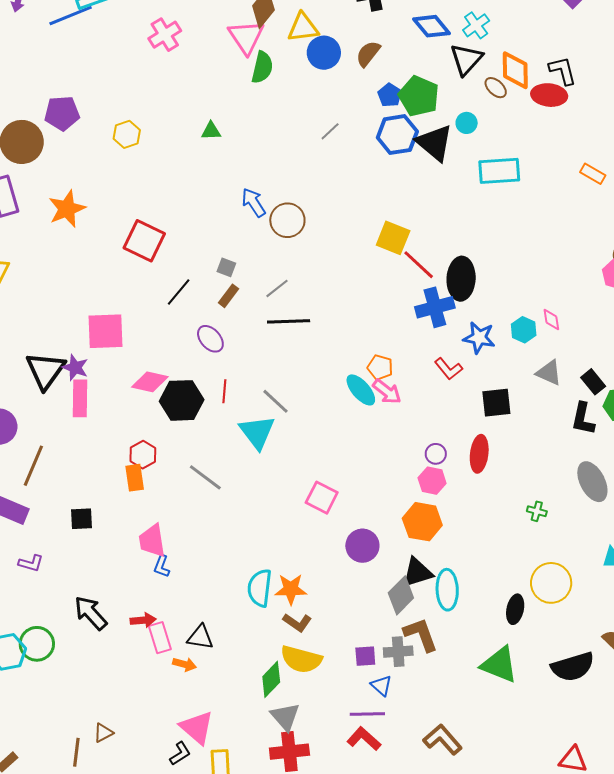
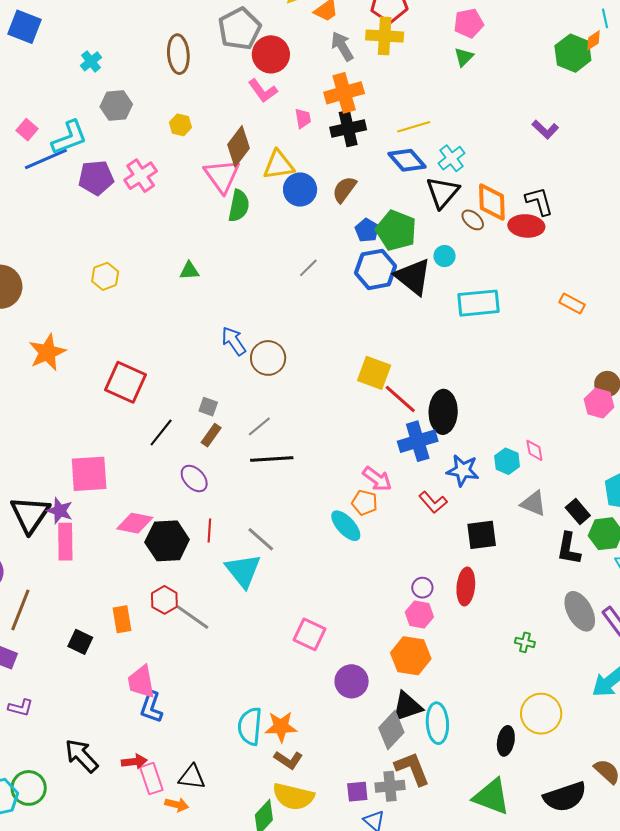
purple pentagon: (62, 113) -> (96, 178), moved
pink arrow: (387, 392) -> (377, 479), moved
red hexagon: (143, 455) -> (164, 600), moved
black square: (81, 519) -> (80, 642), moved, turned 30
blue L-shape: (162, 566) -> (151, 707), size x1.4

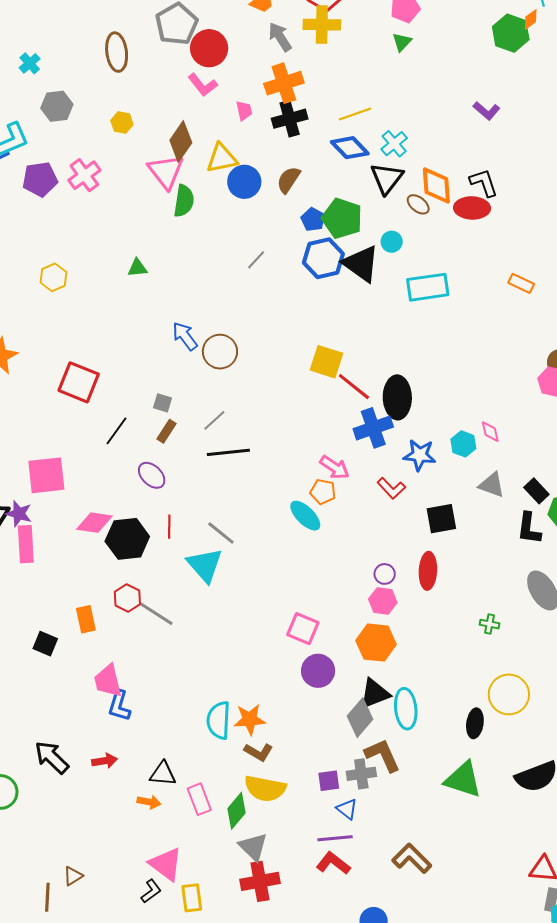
pink square: (309, 634) -> (303, 629), moved
pink rectangle: (151, 779) -> (199, 799), moved

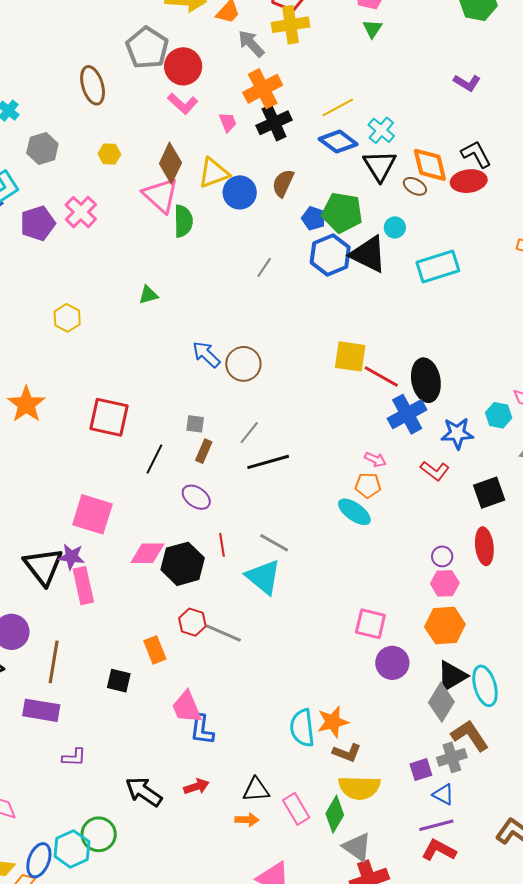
pink arrow: (335, 467) -> (375, 459), size x0.7
pink square: (46, 475) -> (92, 514), turned 33

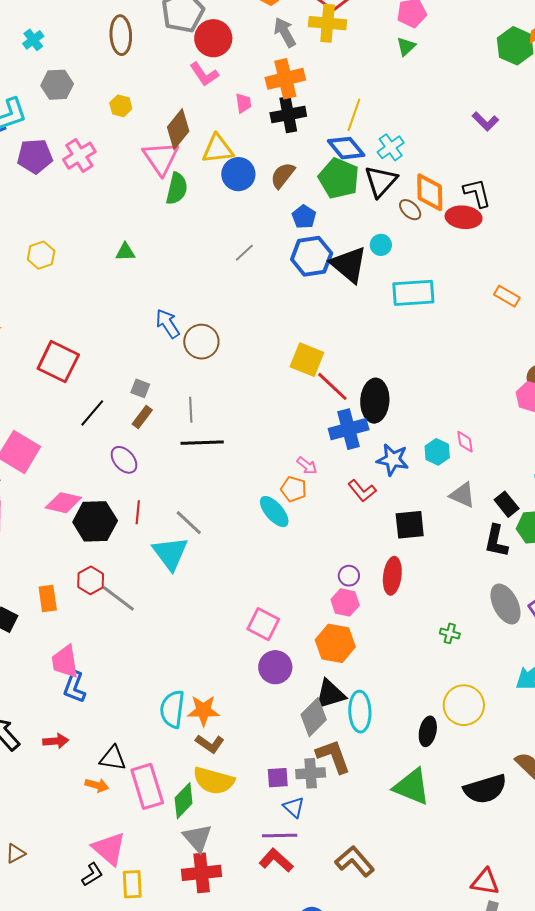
yellow line: (338, 107) -> (354, 115), turned -56
green pentagon: (342, 213) -> (339, 178), moved
gray line: (249, 433) -> (191, 410), turned -55
pink rectangle: (296, 809) -> (147, 786), size x1.4

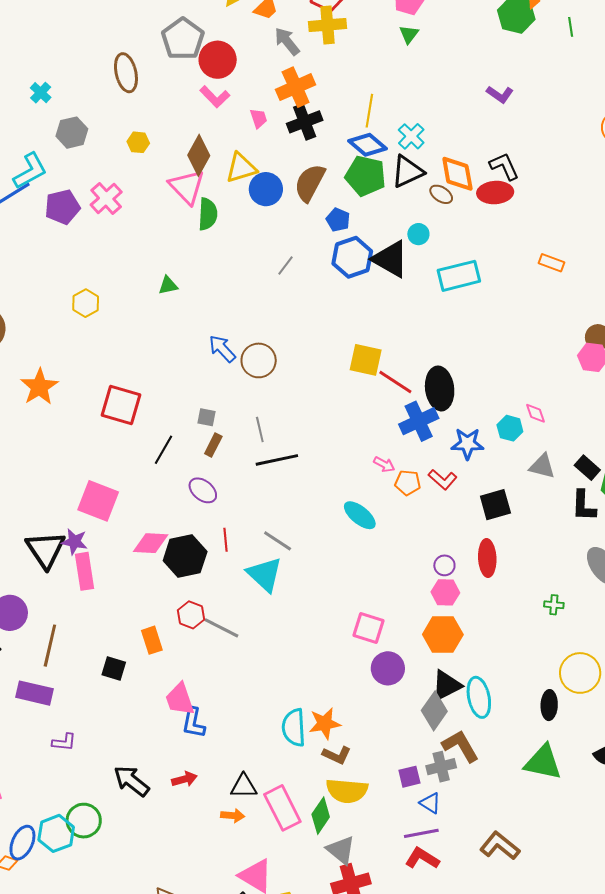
brown semicircle: (283, 175) -> (310, 183), size x1.4
black triangle: (381, 181) -> (407, 171), turned 33
orange pentagon: (294, 489) -> (408, 483), moved

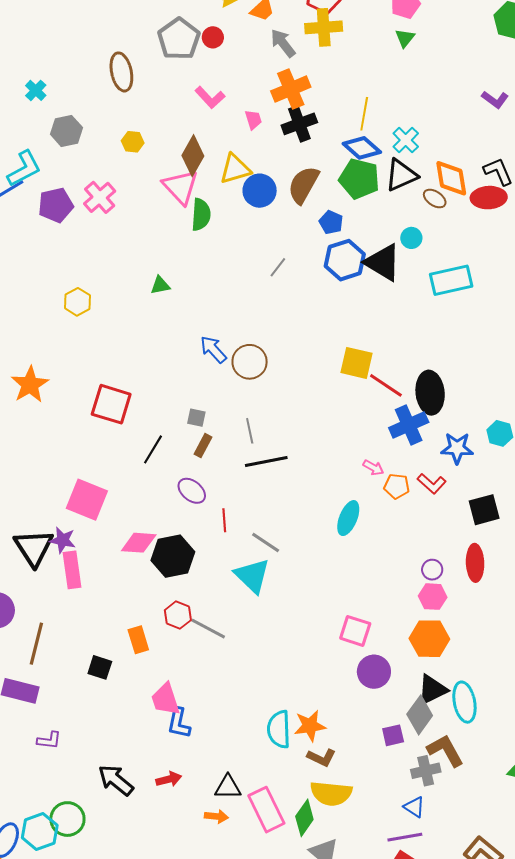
red circle: (218, 60) -> (213, 37), moved, size x0.6
cyan ellipse: (360, 515) -> (348, 518), turned 72
red line: (226, 540) -> (224, 520), moved
purple square: (409, 777) -> (393, 735), moved

